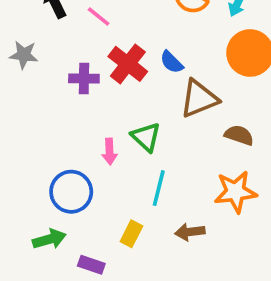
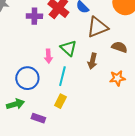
cyan line: (159, 188) -> (62, 76), moved
orange star: (235, 192) -> (117, 78), size x0.7
brown arrow: (190, 232) -> (92, 61), moved, turned -70

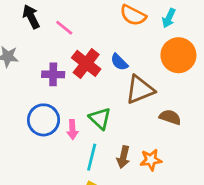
brown arrow: (92, 61) -> (123, 157), moved
blue circle: (27, 78) -> (44, 120), moved
orange star: (117, 78) -> (151, 160), moved

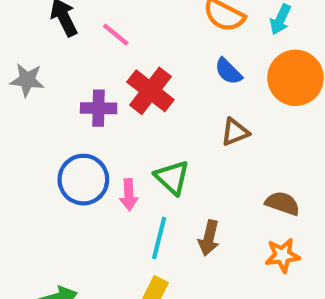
blue semicircle: (119, 62) -> (228, 71), moved
brown triangle: (140, 90) -> (235, 132), size x0.6
brown semicircle: (170, 117) -> (282, 203), moved
orange star: (151, 160) -> (282, 255), moved

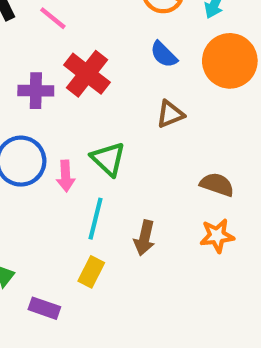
brown arrow: (209, 238) -> (145, 238), moved

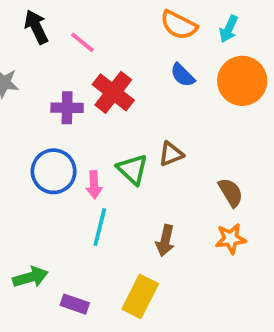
brown triangle: (170, 114) -> (171, 154), moved
brown semicircle: (217, 185) -> (231, 192), turned 40
cyan line: (95, 219) -> (100, 227), moved
yellow rectangle: (91, 272) -> (140, 296), moved, size x1.5

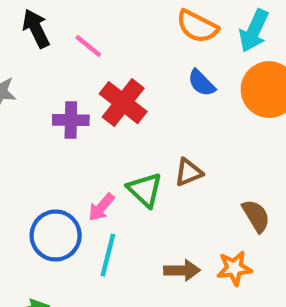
cyan arrow: (229, 29) -> (254, 31), size x1.4
blue circle: (54, 171) -> (56, 235), moved
pink arrow: (94, 185) -> (101, 207), turned 44
orange star: (231, 239) -> (234, 268), moved
brown arrow: (165, 241) -> (182, 270), turned -104

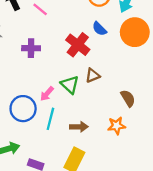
red cross: (123, 103) -> (78, 45), moved
brown arrow: (182, 270) -> (79, 127), moved

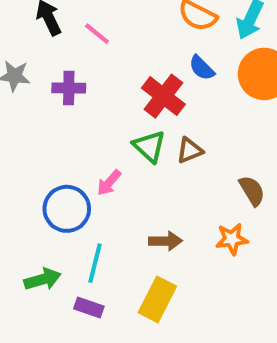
purple cross: (31, 48) -> (69, 88), moved
green triangle: (70, 85) -> (149, 146), moved
cyan line: (50, 119) -> (95, 263), moved

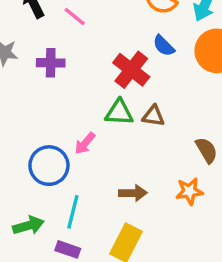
green triangle: (149, 146) -> (119, 112), turned -40
brown triangle: (190, 150) -> (153, 116), turned 30

